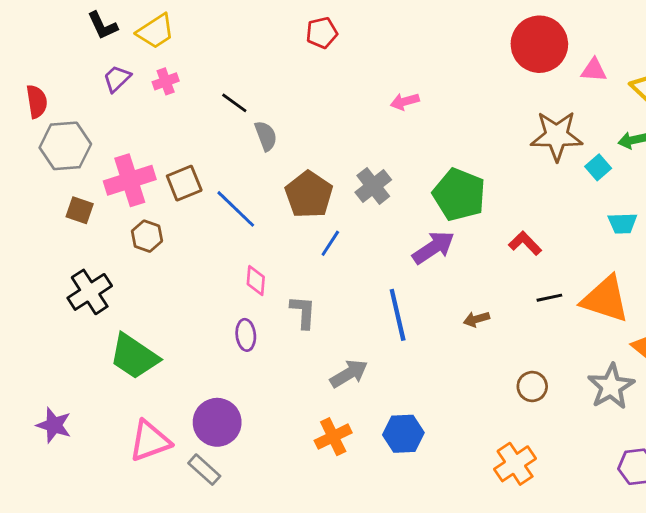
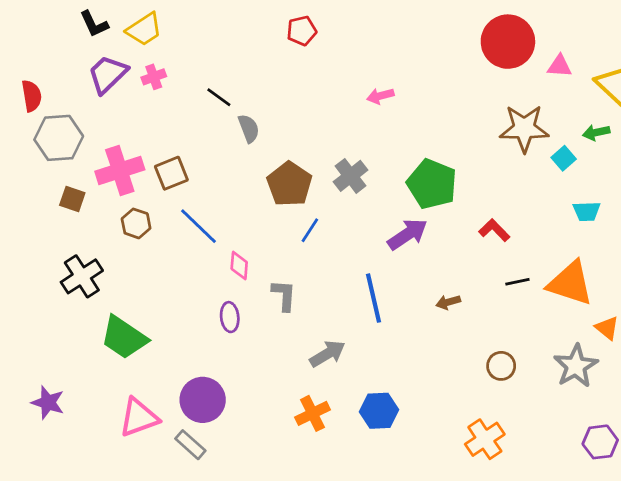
purple trapezoid: (117, 79) -> (108, 74), size x1.5
blue line: (236, 209) -> (199, 226), moved

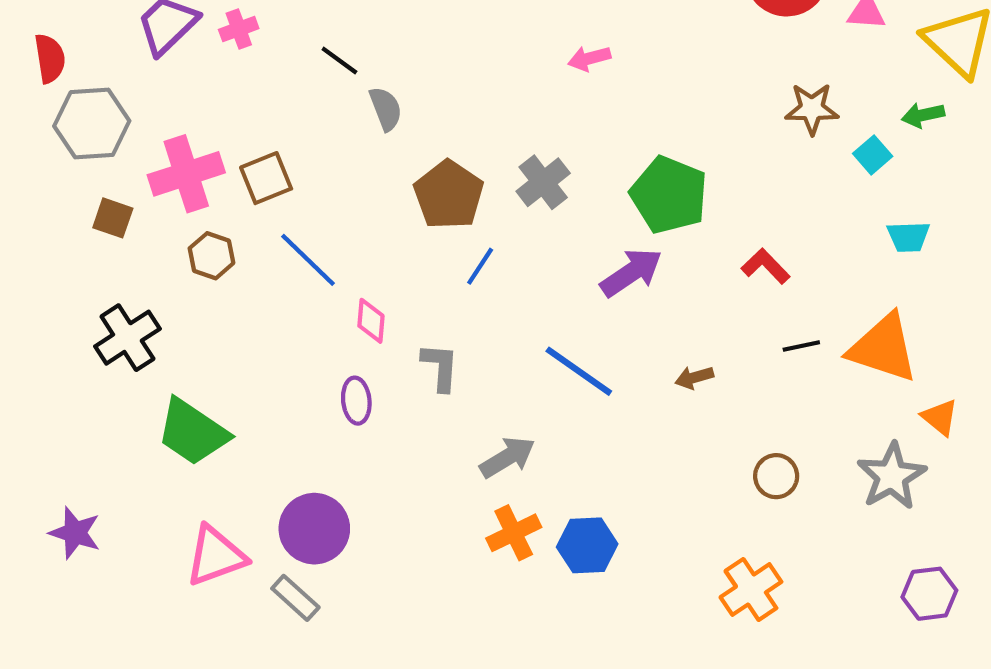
brown star: (524, 128) -> (812, 109), size x0.7
blue line: (374, 298) -> (579, 371), turned -42
orange cross: (313, 413) -> (514, 533), moved

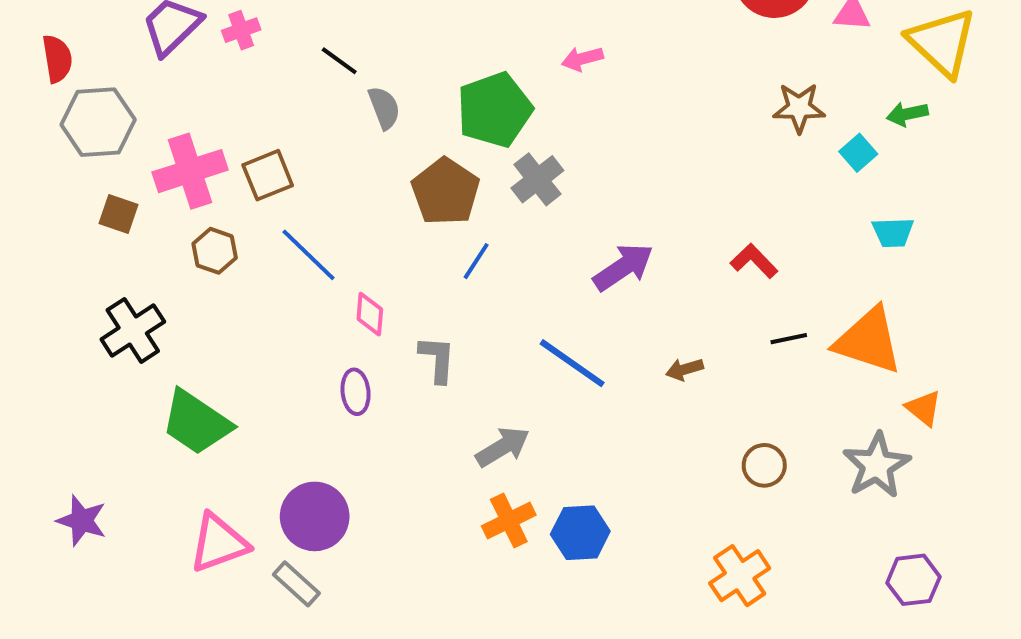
green pentagon: (669, 195) -> (495, 110), moved, turned 30

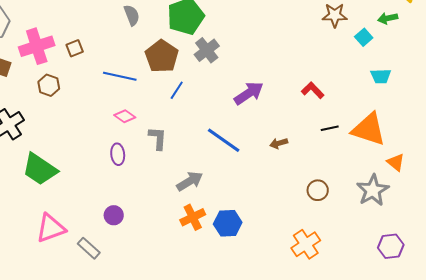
brown square: (268, 175) -> (75, 48), size x0.7
blue line: (309, 255) -> (120, 76), moved, turned -32
pink diamond: (370, 314) -> (125, 116), turned -60
purple circle: (315, 516) -> (114, 215), moved, size x0.6

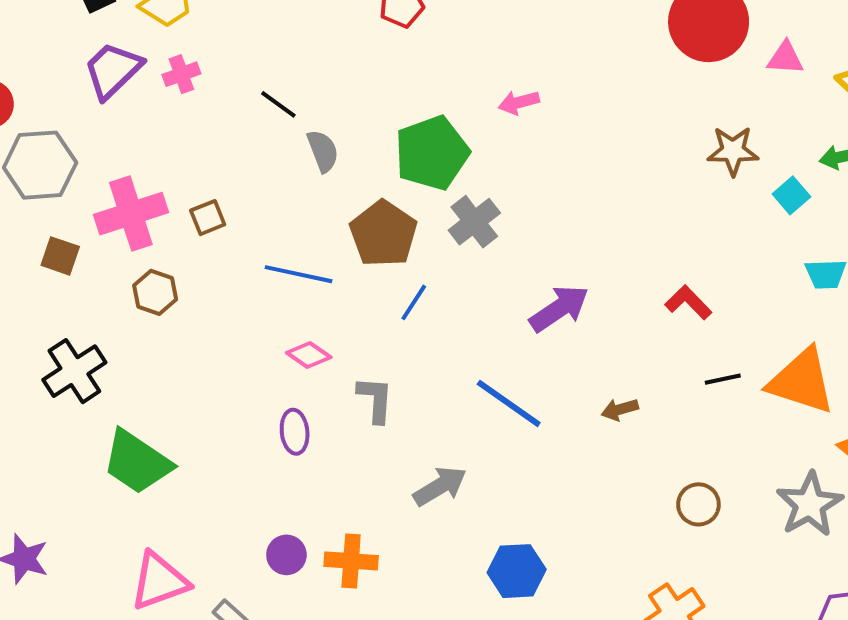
orange cross: (193, 217) -> (351, 561), moved, turned 30

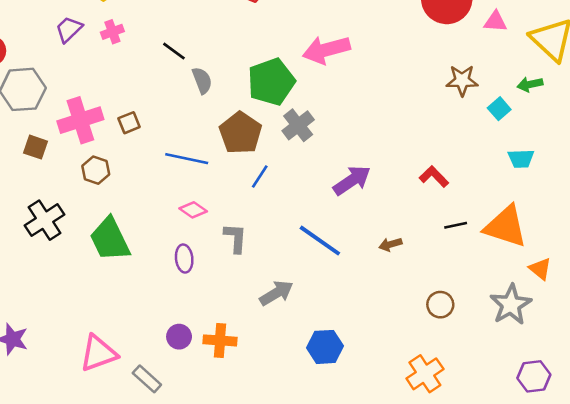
purple trapezoid: (113, 70) -> (69, 29), size x0.7
pink arrow: (519, 102) -> (326, 50), size x1.8
green trapezoid: (137, 462) -> (110, 239), moved, turned 30

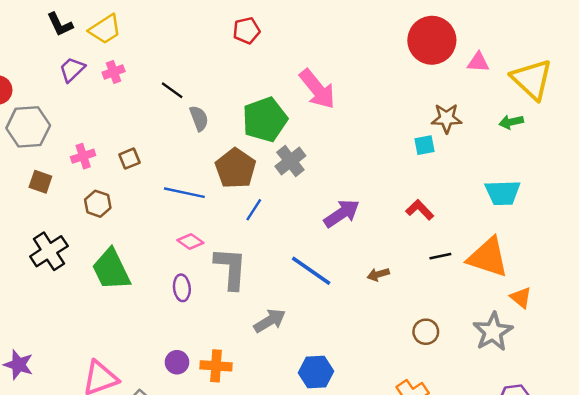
pink arrow: (326, 50) -> (317, 89), turned -114
cyan square: (499, 109) -> (425, 145), moved, turned 30
pink cross: (80, 120) -> (83, 156), size x0.6
cyan trapezoid: (521, 159) -> (503, 193), size x1.4
gray L-shape: (235, 238) -> (231, 268), size x1.5

